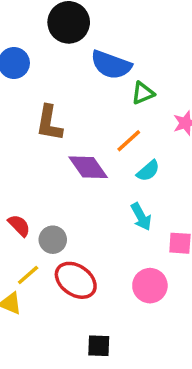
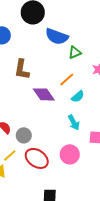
pink circle: (150, 286) -> (70, 154), moved

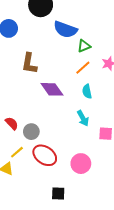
orange line: (67, 79) -> (83, 68), moved
cyan semicircle: (78, 96) -> (87, 91), turned 120
pink circle: (70, 154) -> (81, 164), moved

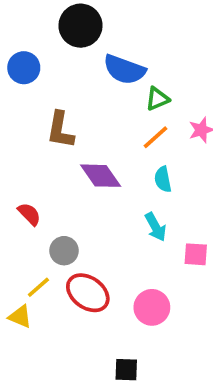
red semicircle: (12, 123) -> (29, 214), moved
black square: (58, 193) -> (126, 370), moved

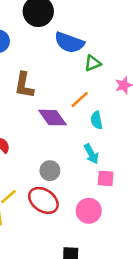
orange line: (156, 137) -> (80, 99), moved
gray circle: (64, 251) -> (50, 171), moved
pink square: (196, 254) -> (106, 178), moved

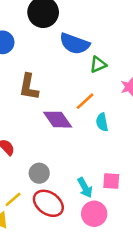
cyan arrow: (91, 154) -> (85, 188), moved
gray circle: (50, 171) -> (39, 173), moved

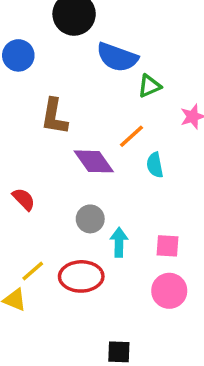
gray circle: (39, 173) -> (90, 219), moved
cyan arrow: (85, 188) -> (119, 242), moved, turned -150
red ellipse: (48, 203) -> (81, 276), turned -36
pink circle: (94, 214) -> (169, 291), moved

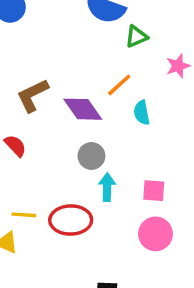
brown L-shape: (54, 117) -> (33, 95), moved, turned 54
gray circle: (90, 219) -> (91, 156), moved
yellow line: (33, 271) -> (24, 215), turned 45

